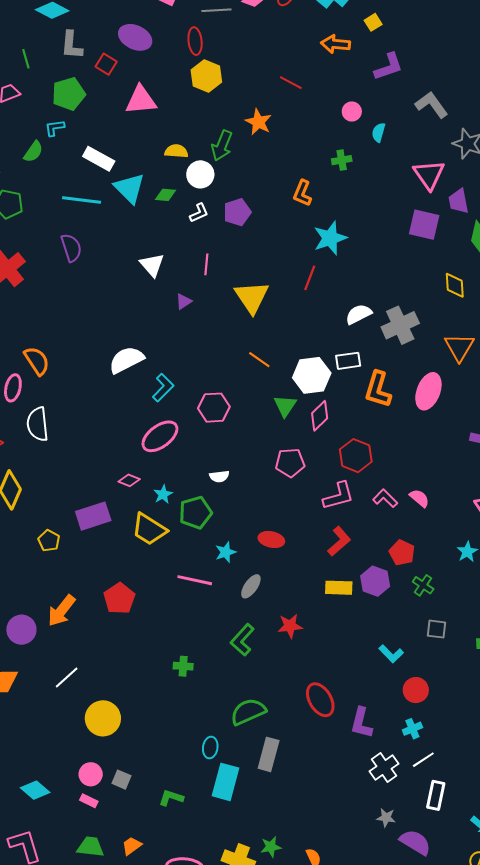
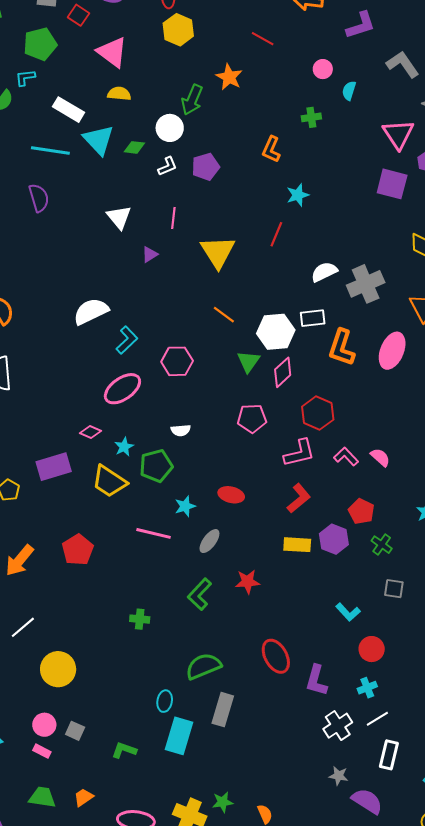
pink triangle: (141, 100) -> (112, 52), turned 40
yellow semicircle: (176, 151) -> (119, 94), moved
cyan star: (330, 238) -> (298, 195), size x0.7

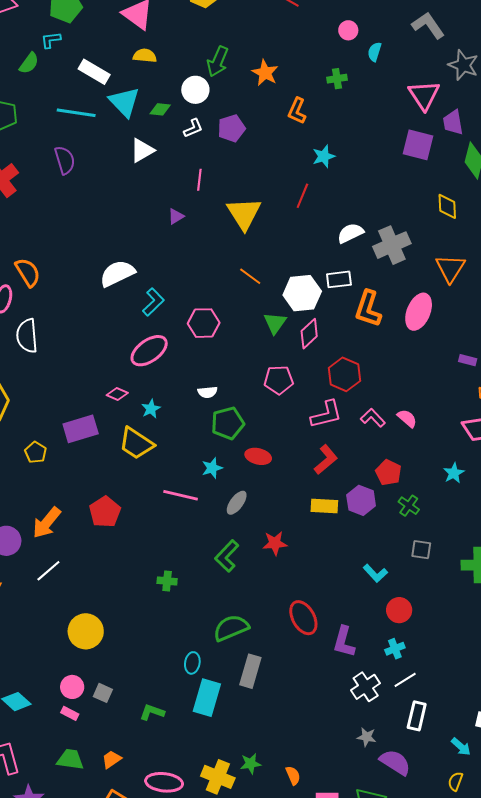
orange star: (229, 77) -> (265, 73), moved
white triangle: (119, 217) -> (142, 150), moved, turned 40
green pentagon: (156, 466) -> (228, 423), moved
white line: (23, 627) -> (48, 571), moved

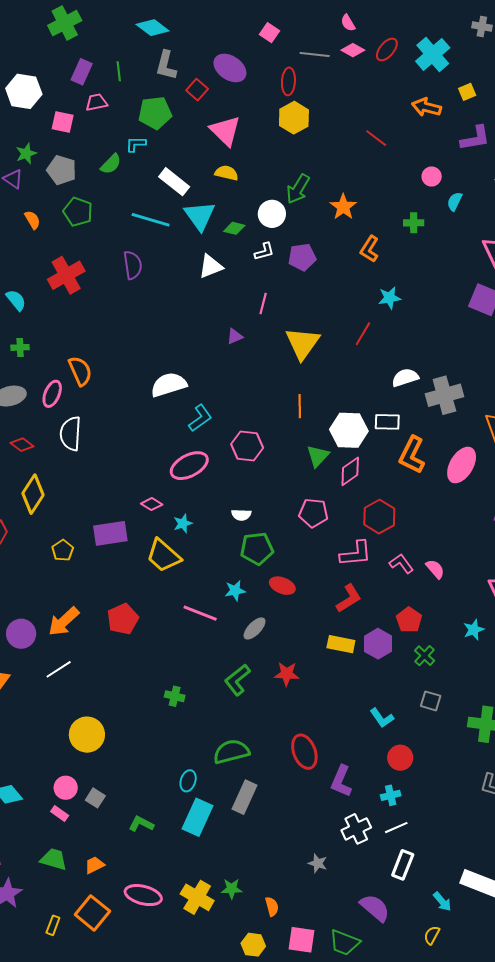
orange line: (250, 276) -> (300, 406), turned 45
gray star: (367, 737) -> (318, 863), moved

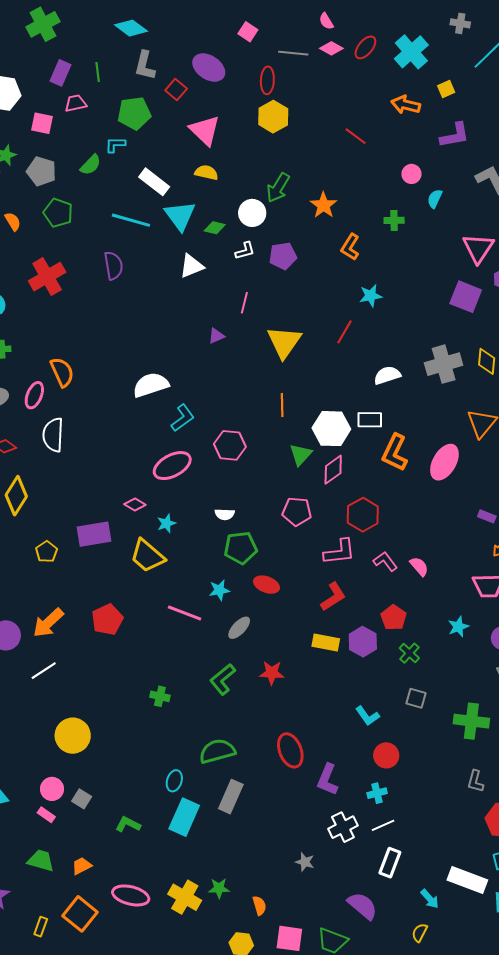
gray cross: (444, 395) -> (444, 364), moved

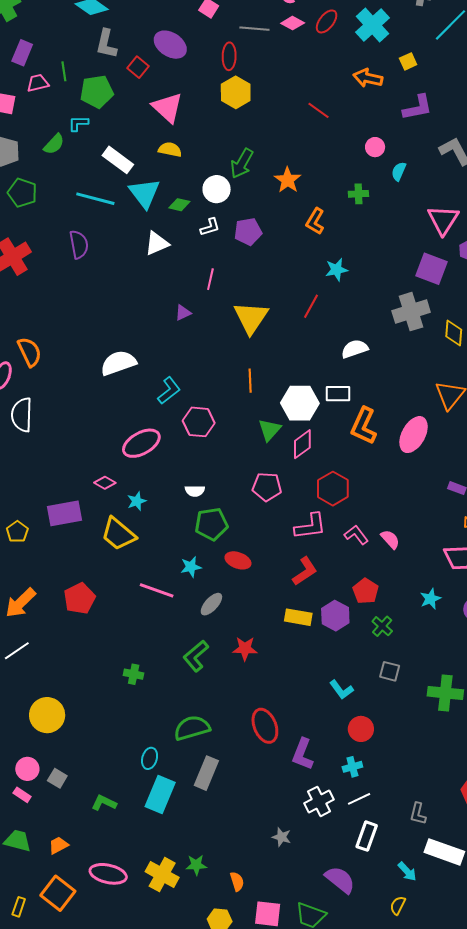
green line: (98, 72) -> (64, 71), moved
gray cross: (444, 364) -> (411, 312), moved
cyan L-shape: (183, 418) -> (169, 391), moved
gray L-shape: (475, 781) -> (418, 814), moved

